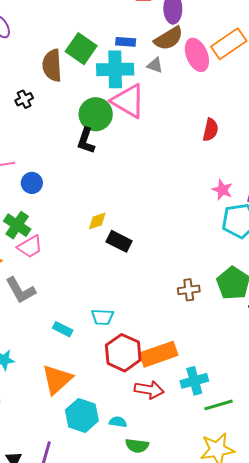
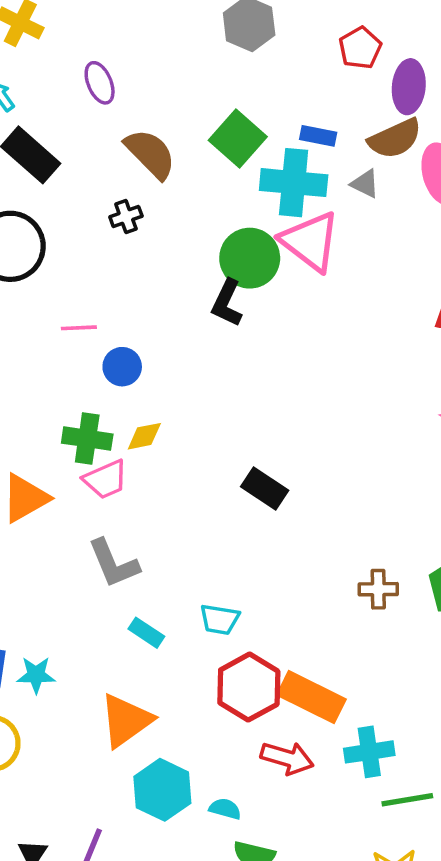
brown semicircle: (52, 65) -> (150, 154), moved, turned 132
yellow diamond: (97, 221) -> (144, 436), moved
green cross: (17, 225) -> (87, 439), turned -32
gray L-shape: (20, 290) -> (114, 563), moved
orange rectangle: (159, 354) -> (311, 697), turned 39

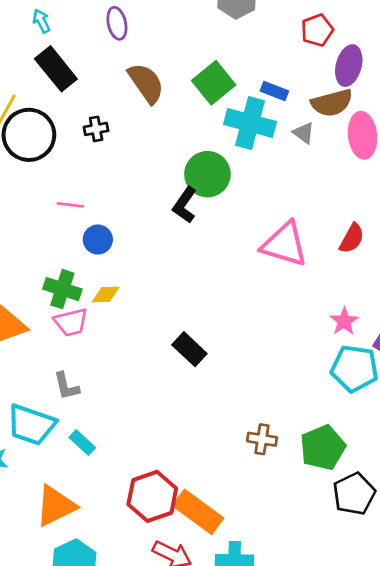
black cross: (126, 217) -> (96, 129), moved
pink triangle: (310, 241) -> (285, 244), moved, turned -30
gray L-shape: (114, 563) -> (66, 386), size x0.7
cyan trapezoid: (220, 619) -> (31, 425), moved, size x1.6

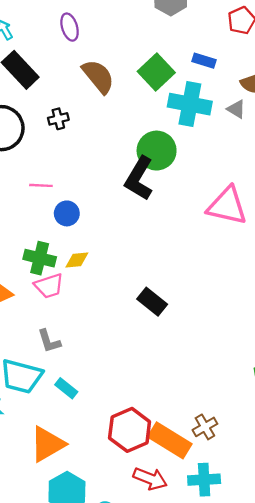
blue rectangle: (274, 91) -> (204, 61), moved
black L-shape: (185, 205) -> (139, 178), size x1.4
brown cross: (262, 439) -> (205, 427), moved, turned -35

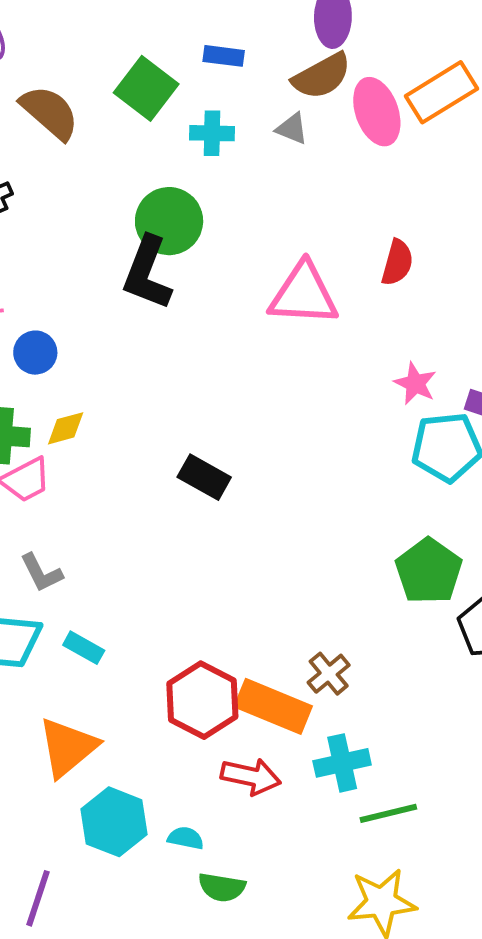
cyan cross: (190, 104) -> (212, 133), size x0.6

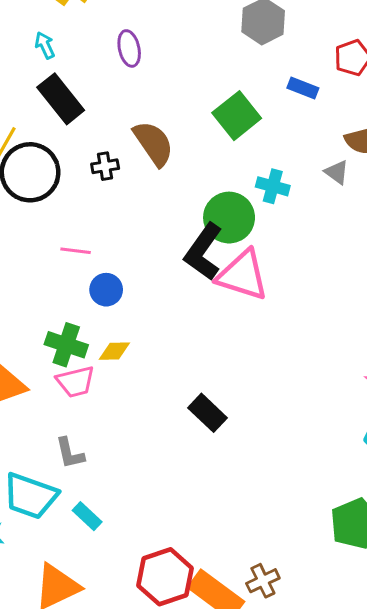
blue rectangle: (224, 56) -> (303, 88), moved
brown semicircle: (50, 112) -> (153, 143), moved
cyan cross: (212, 133) -> (273, 186), moved
pink triangle: (304, 294) -> (243, 275), moved

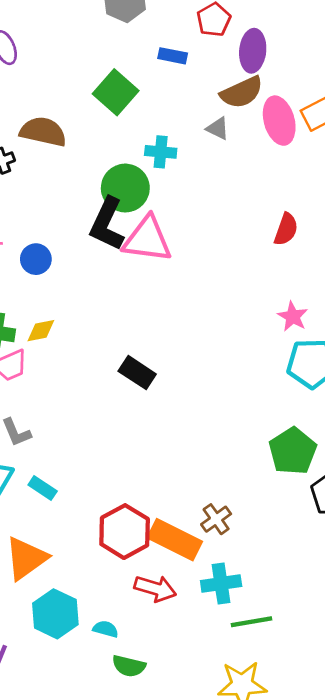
brown semicircle: (153, 143) -> (43, 132), turned -33
blue circle: (106, 290) -> (36, 259), moved

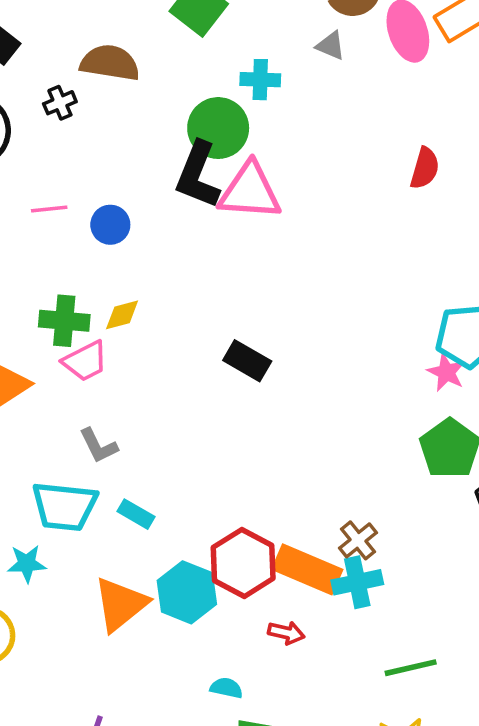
pink star: (293, 317) -> (446, 372), moved
cyan cross: (221, 583) -> (357, 582), moved
red arrow: (155, 588) -> (286, 633), size x0.7
cyan hexagon: (55, 614) -> (187, 592), moved

